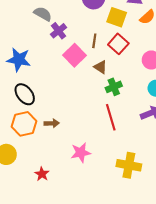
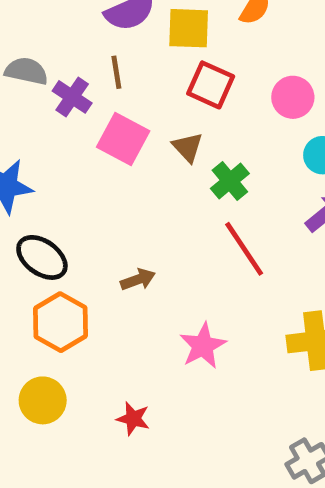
brown line: (94, 41) -> (116, 72), moved
brown triangle: (100, 67) -> (188, 147), turned 32
brown arrow: (52, 123) -> (138, 279), moved

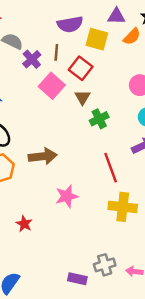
red square: (211, 85) -> (81, 68), moved
red line: (244, 249) -> (111, 168), moved
brown arrow: (138, 279) -> (43, 156), size x1.6

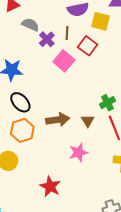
brown triangle: (82, 97) -> (88, 121), moved
green cross: (99, 119) -> (107, 103), moved
red star: (24, 224) -> (50, 186), moved, size x1.5

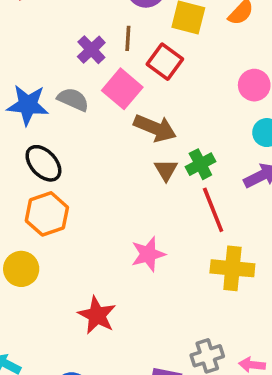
gray semicircle: (30, 25) -> (73, 99), moved
brown arrow: (58, 120) -> (155, 128), moved, turned 30
brown triangle: (88, 121) -> (166, 170), moved

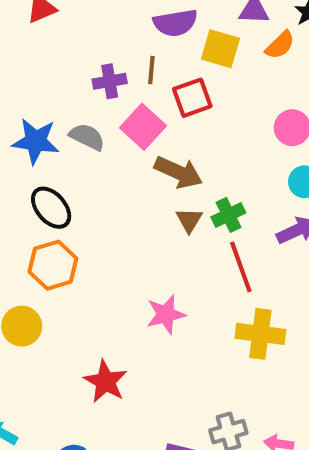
purple cross: (91, 50) -> (110, 81), turned 32
red square: (165, 62) -> (192, 98), turned 32

